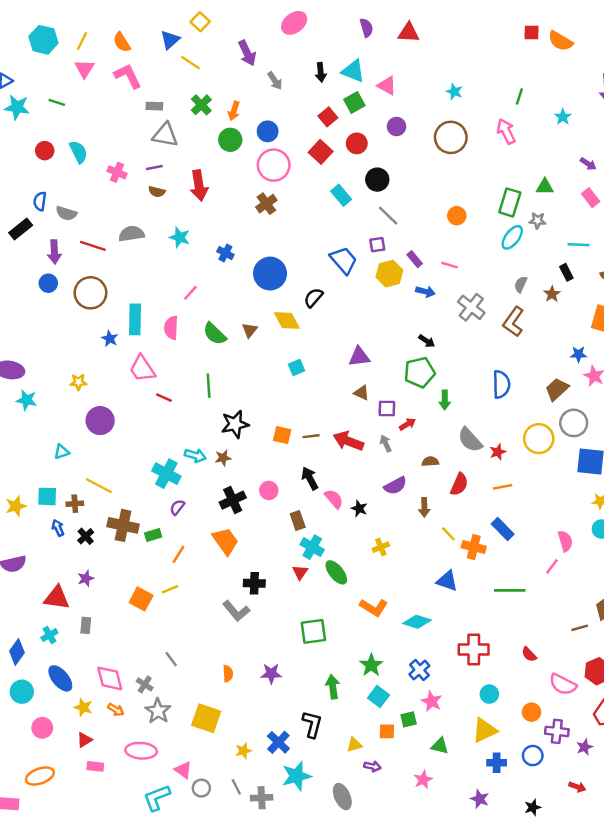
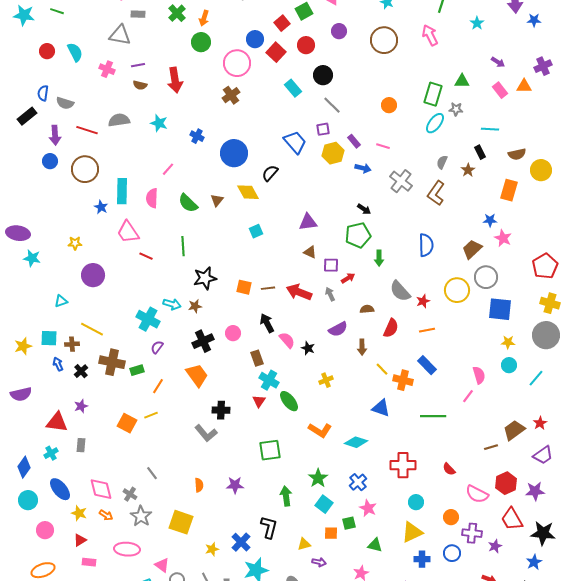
blue circle: (268, 131) -> (255, 39), moved
gray triangle: (165, 135) -> (120, 35), moved

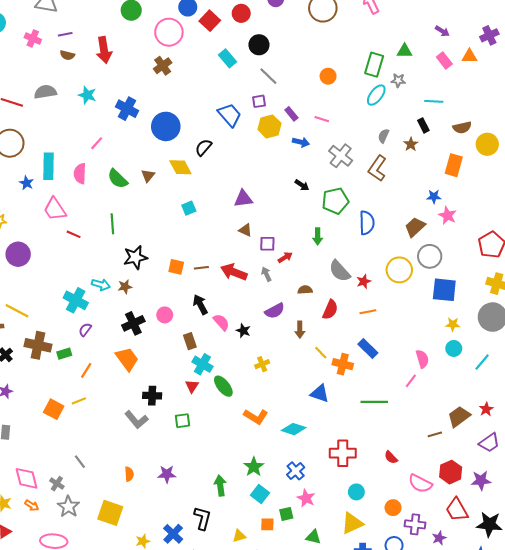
blue cross: (197, 136) -> (127, 109), size x1.5
green pentagon: (358, 235) -> (335, 201), moved
green square: (270, 450) -> (183, 421), moved, size x0.7

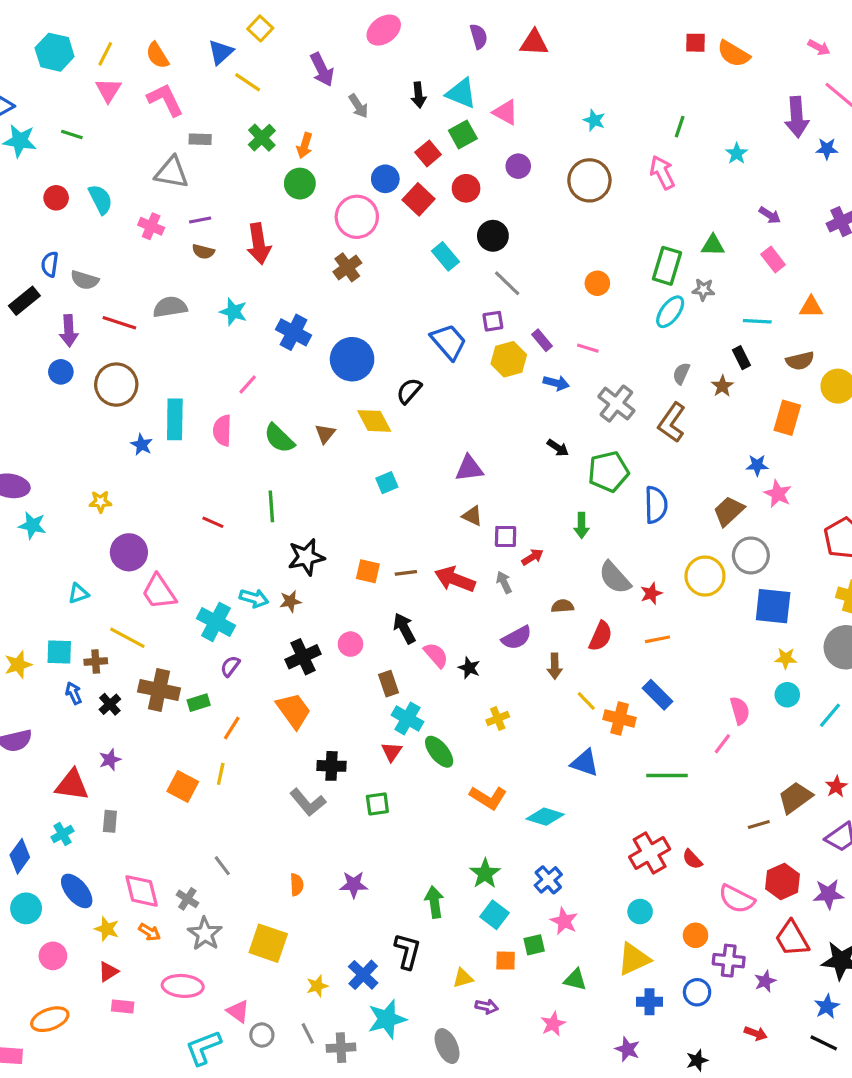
orange triangle: (469, 56) -> (811, 307), moved
pink trapezoid: (55, 209) -> (159, 592), moved
yellow line: (79, 401) -> (221, 774), turned -56
red cross: (343, 453) -> (650, 853), moved, turned -30

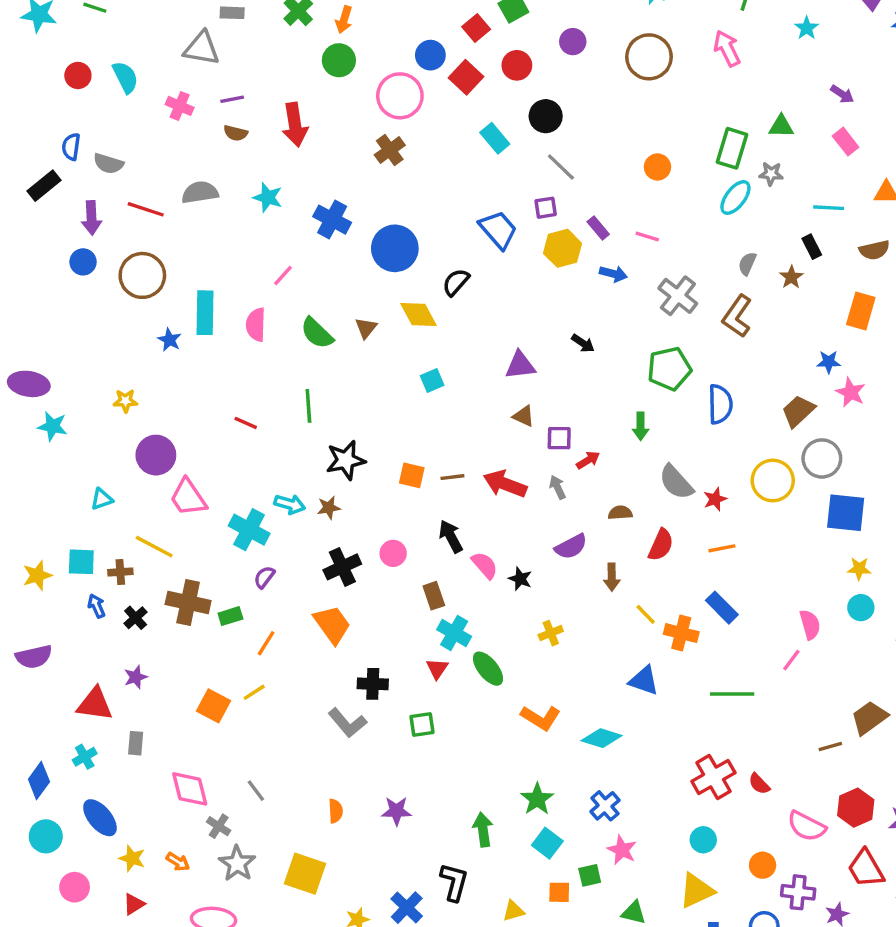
black arrow: (558, 448) -> (583, 343), moved
yellow line: (221, 774) -> (254, 692), turned 45
pink diamond: (142, 891) -> (190, 789), moved

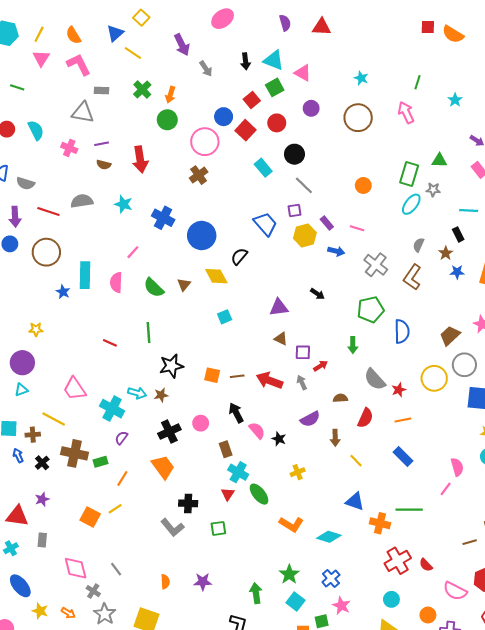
blue star: (829, 362) -> (457, 272), moved
purple circle: (156, 455) -> (22, 363), moved
orange cross: (681, 633) -> (380, 523), moved

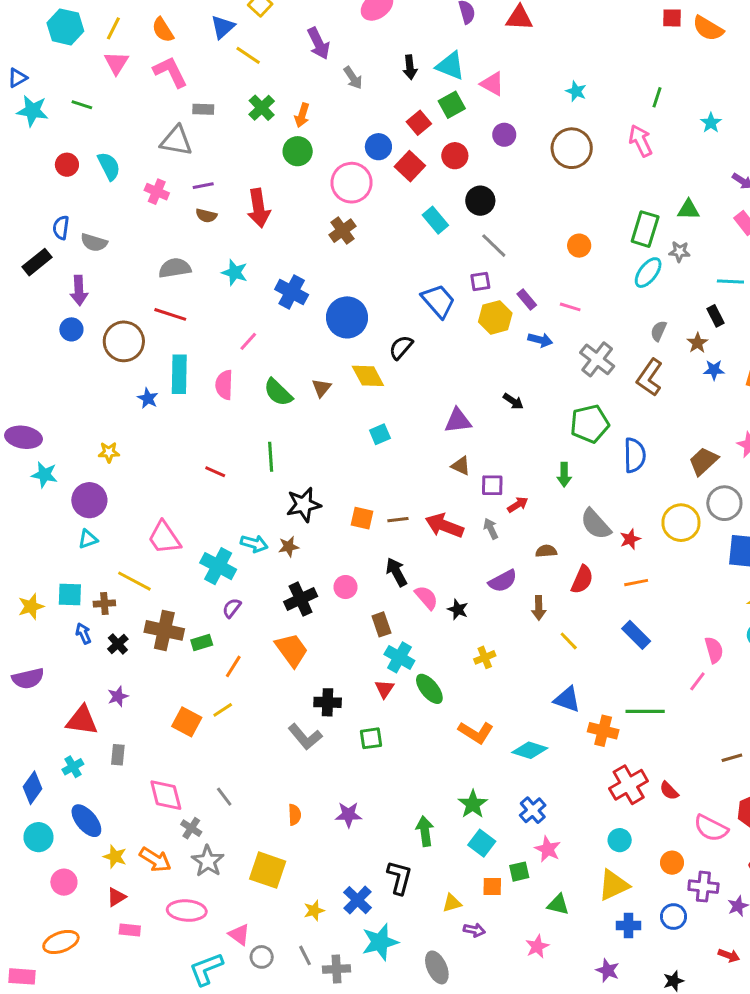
red line: (48, 212) -> (170, 314), moved
orange arrow: (68, 613) -> (155, 860), size x1.5

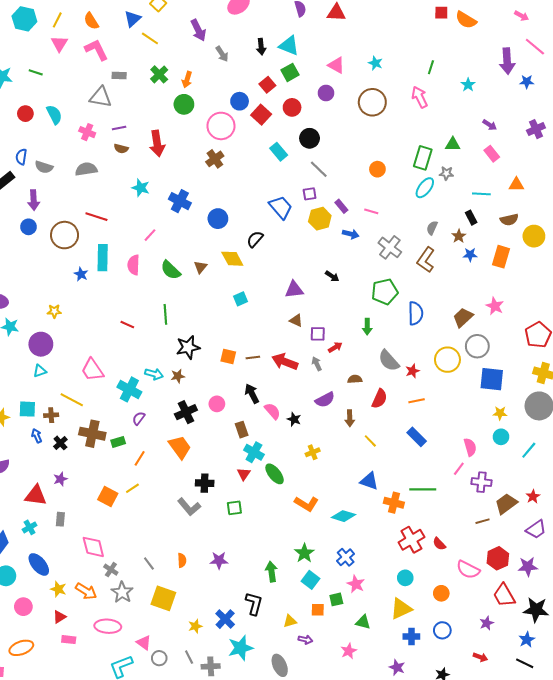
pink triangle: (492, 84) -> (336, 65), moved
gray semicircle: (175, 268) -> (86, 169), moved
blue circle: (347, 317) -> (218, 219), size x0.7
gray line: (224, 797) -> (149, 563), moved
purple cross: (703, 887) -> (481, 482), moved

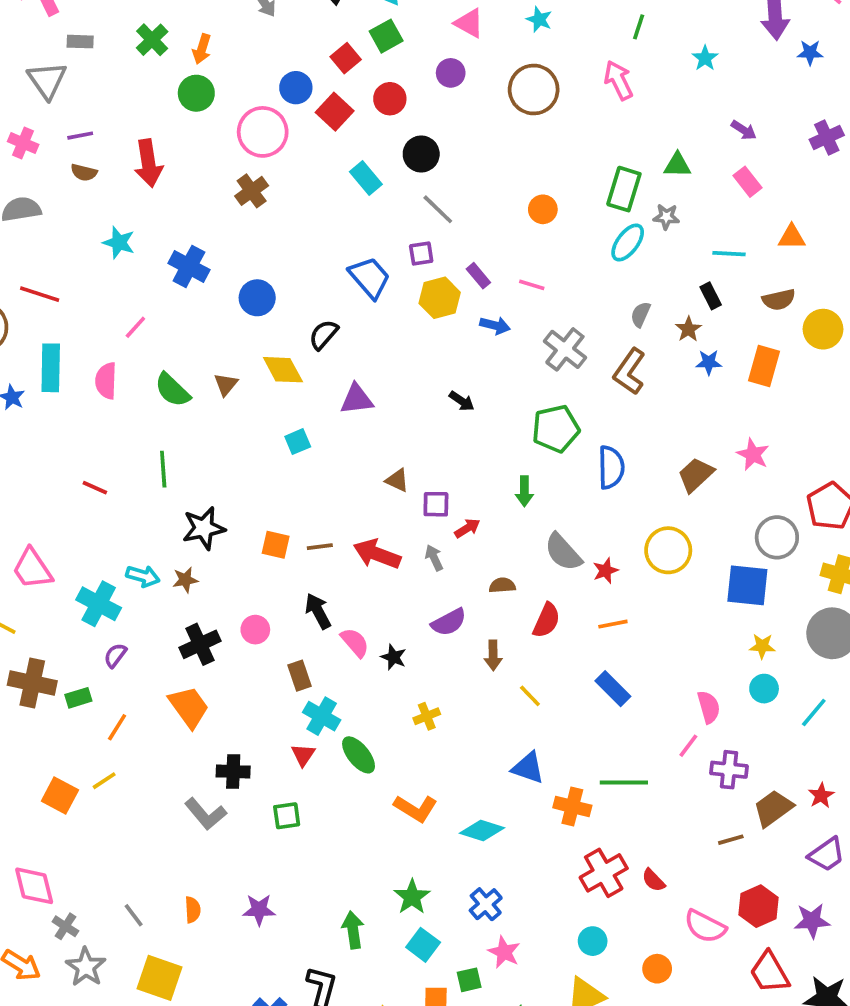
gray triangle: (101, 97) -> (47, 80), turned 45
purple triangle: (294, 290) -> (357, 399), moved
gray circle: (477, 346) -> (777, 537), moved

